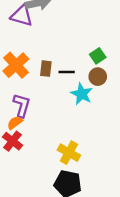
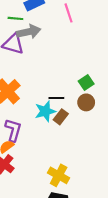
brown rectangle: (46, 69) -> (61, 117), moved, turned 32
cyan star: (82, 94) -> (45, 111), moved, turned 30

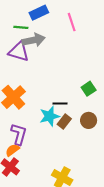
brown circle: (86, 102) -> (89, 120), moved

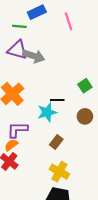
gray arrow: (34, 40) -> (34, 56), moved, turned 30
brown rectangle: (64, 121) -> (56, 142), moved
purple L-shape: (19, 134) -> (17, 130), turned -105

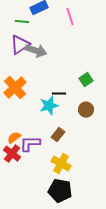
purple triangle: (17, 50) -> (20, 45), turned -50
purple L-shape: (17, 130) -> (30, 144), moved

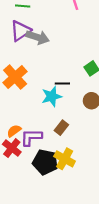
black pentagon: (60, 191) -> (45, 162), moved

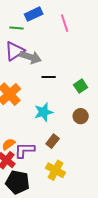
black line: (62, 83) -> (49, 77), moved
black pentagon: (45, 162) -> (18, 182), moved

